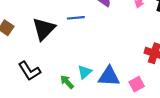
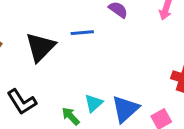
blue triangle: (109, 76) -> (125, 109), turned -45

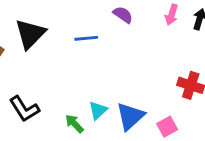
black triangle: (40, 47) -> (30, 34), moved

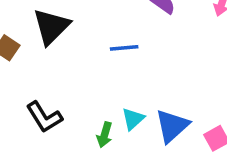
blue line: (86, 38) -> (124, 48), moved
green arrow: (74, 124) -> (105, 135), turned -120

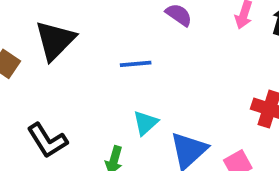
cyan triangle: (133, 119) -> (145, 123), moved

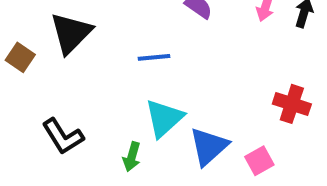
cyan triangle: (145, 123) -> (164, 118), size x1.5

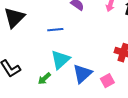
green arrow: (132, 157) -> (44, 79), turned 32

